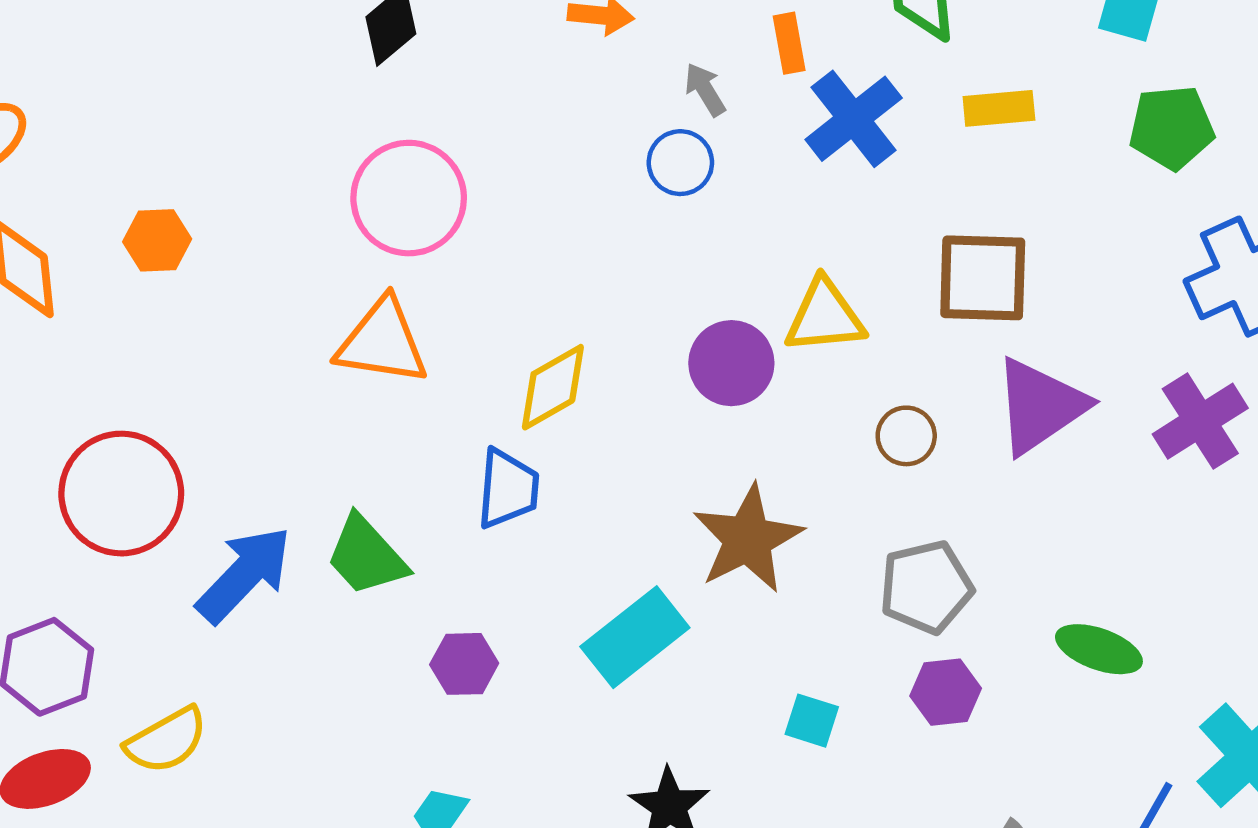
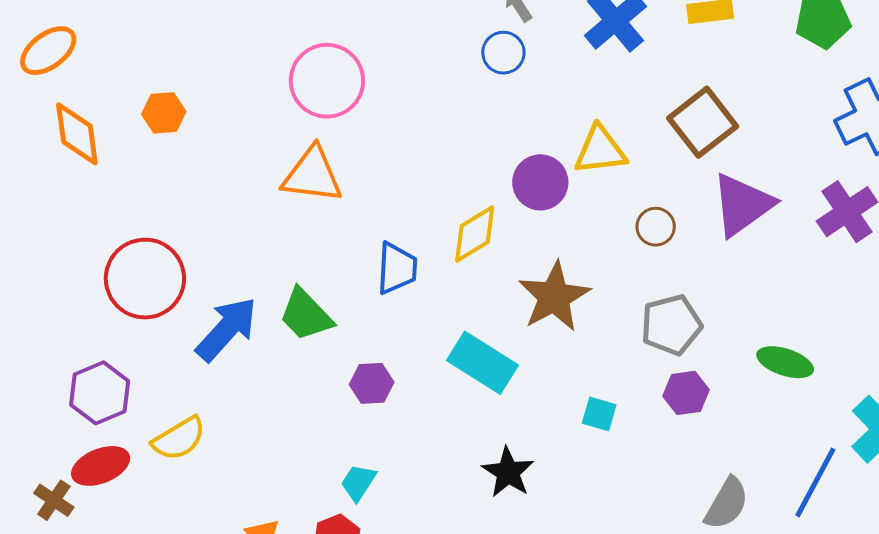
brown square: (983, 278) -> (703, 122), turned -38
yellow diamond: (553, 387) -> (475, 234), moved
cyan rectangle: (635, 637) -> (482, 363), turned 72

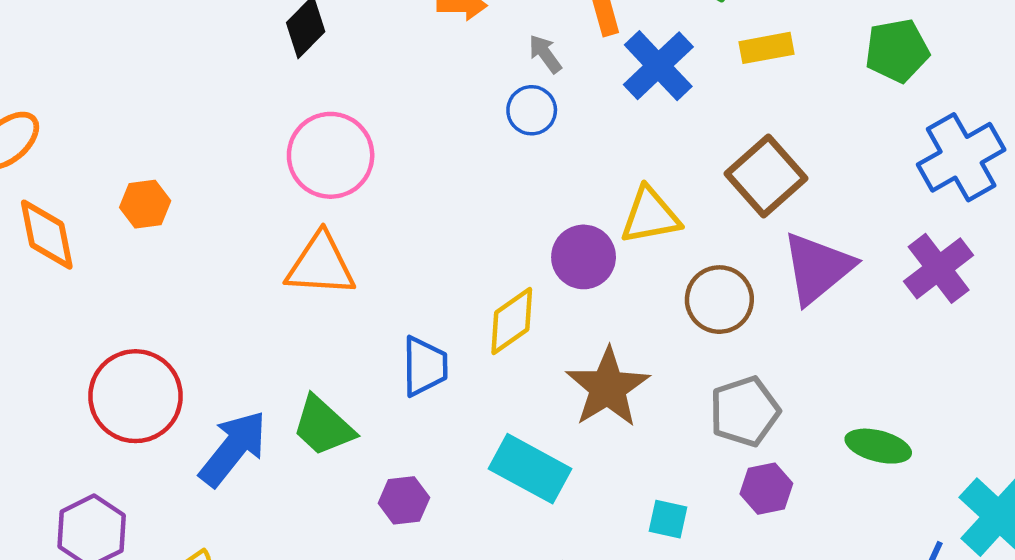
brown circle: (656, 227) -> (719, 300), size x1.5

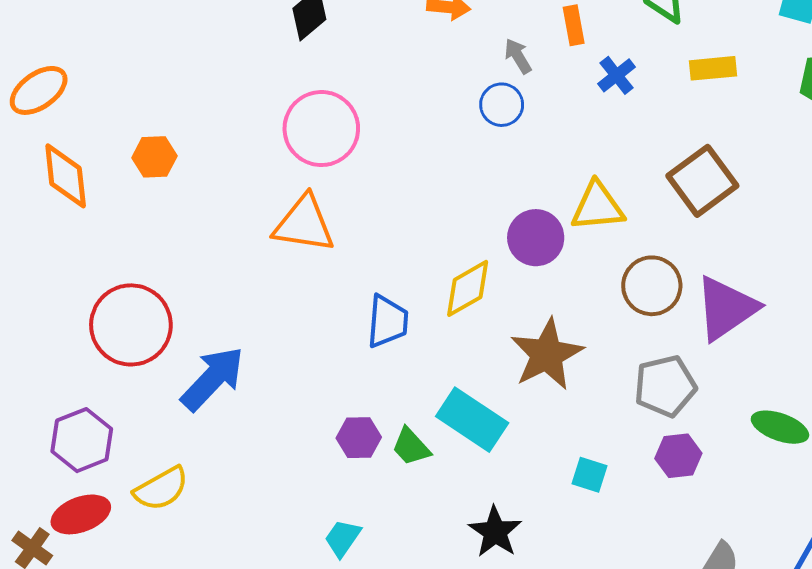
blue cross: (658, 66) -> (617, 75), size x0.6
purple triangle: (818, 268) -> (726, 308), moved
green trapezoid: (323, 426) -> (411, 447), moved, size x0.7

